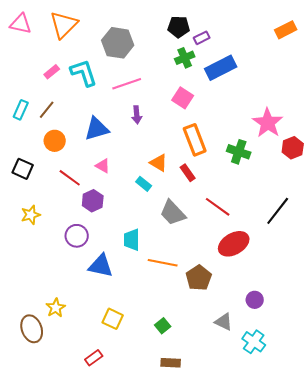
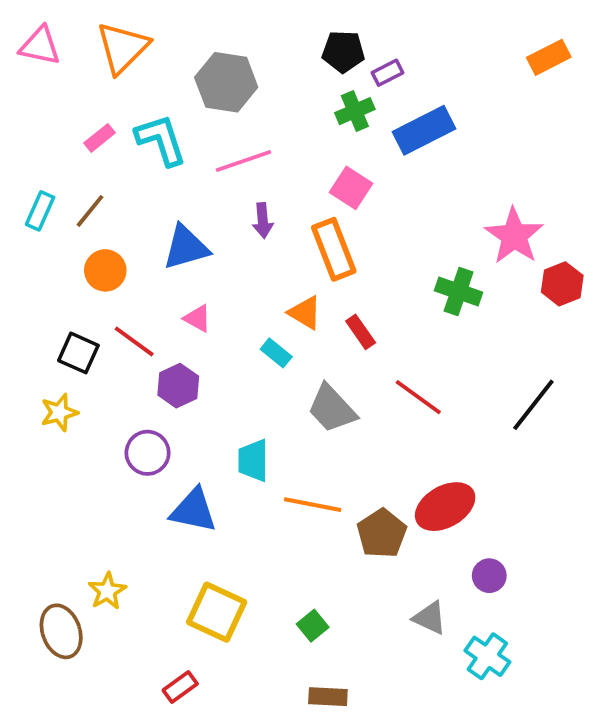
orange rectangle: (195, 140) -> (334, 249), moved
black square: (23, 169) -> (78, 353), moved
red ellipse: (234, 244) -> (445, 507), moved
yellow square: (113, 319) -> (217, 612), size x1.4

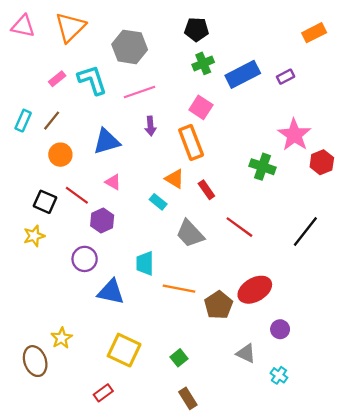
purple rectangle: (387, 73) -> (286, 77), moved
cyan cross: (487, 656) -> (279, 375), size x0.7
brown rectangle: (328, 697) -> (188, 398), turned 55

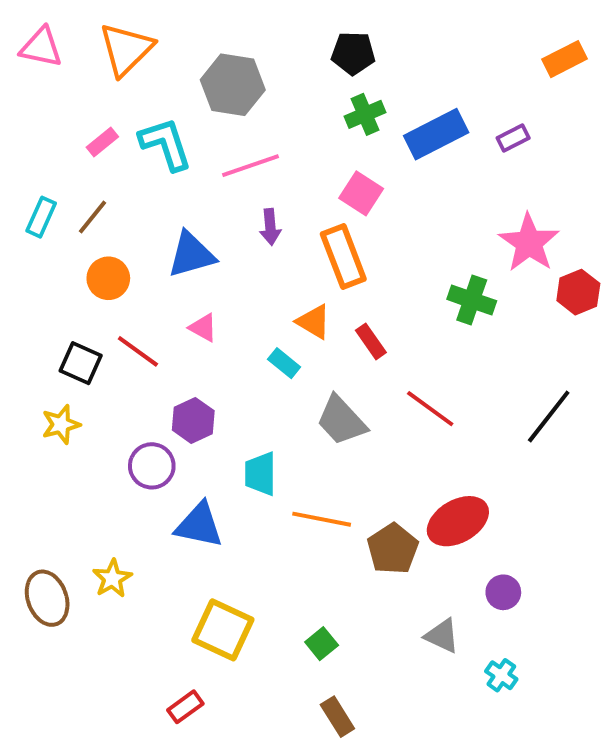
purple hexagon: (102, 220) -> (193, 420), moved
yellow star: (61, 338) -> (112, 578), moved
brown ellipse: (35, 361) -> (47, 598), moved

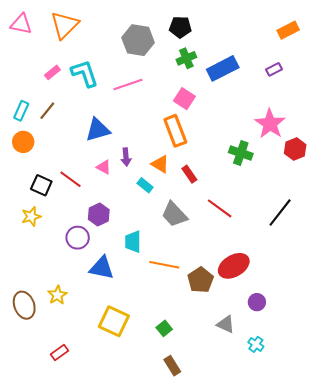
gray hexagon: (233, 85) -> (138, 40), moved
purple rectangle: (513, 138) -> (274, 69), moved
purple arrow: (270, 227) -> (126, 157), moved
orange circle: (108, 278) -> (23, 142), moved
red rectangle: (185, 707) -> (59, 352), moved

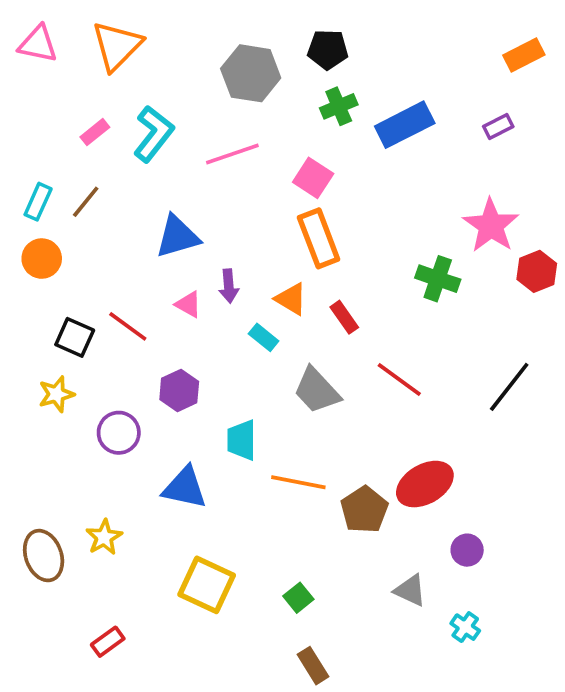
cyan L-shape: (85, 73) -> (154, 134), turned 56
pink square: (184, 99) -> (313, 178), moved
purple circle: (78, 238) -> (119, 433), moved

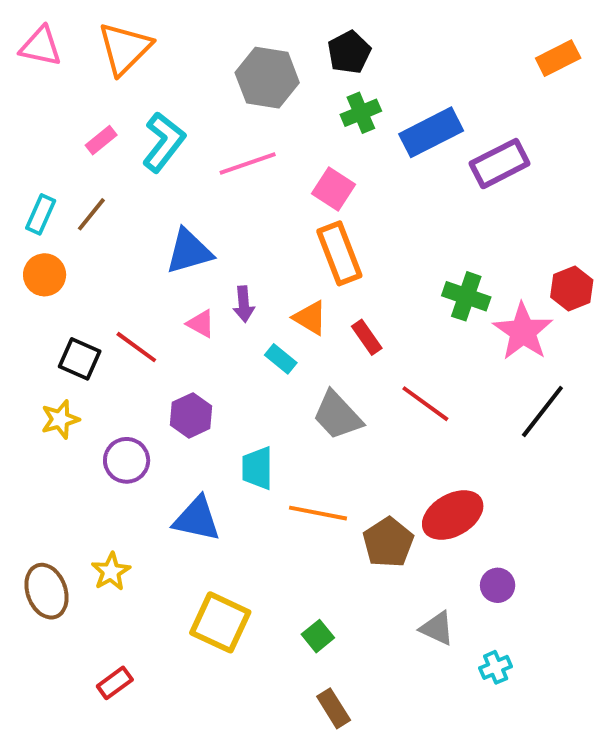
black pentagon: (328, 50) -> (349, 52), turned -30
purple rectangle: (498, 127) -> (500, 164), moved, size x1.8
pink star: (491, 226) -> (523, 331), moved
cyan cross: (465, 627) -> (496, 667), turned 32

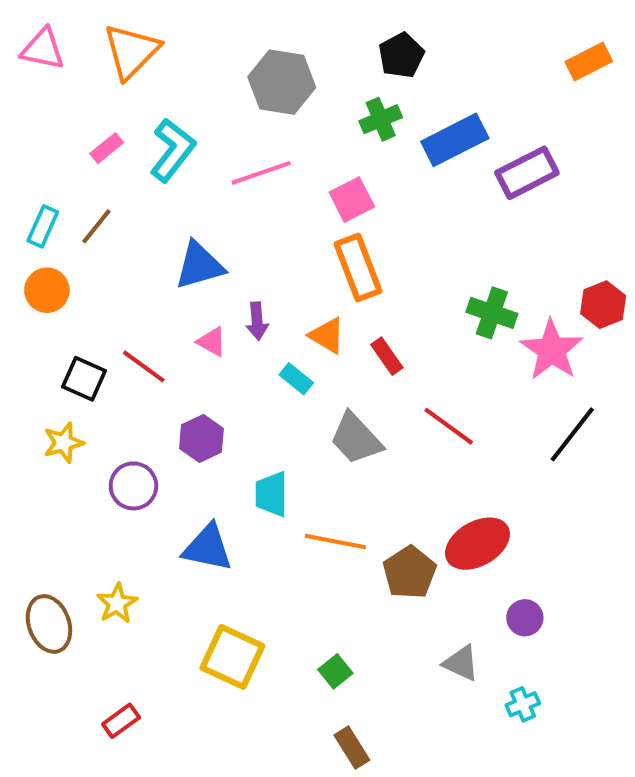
black pentagon: (349, 52) -> (401, 55), moved
pink square: (334, 189) -> (352, 200), turned 30

